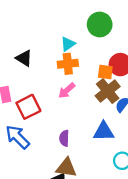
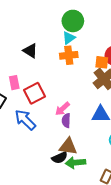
green circle: (100, 24) -> (73, 21), moved
pink arrow: (67, 91) -> (62, 109), moved

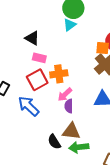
orange cross: (69, 55) -> (59, 74), moved
pink rectangle: (14, 83) -> (39, 58), moved, turned -64
black semicircle: (60, 158) -> (54, 142), moved, turned 84

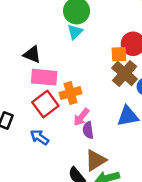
pink rectangle: (39, 58) -> (44, 77), size x1.5
blue arrow: (29, 106) -> (40, 137), size x0.7
brown triangle: (71, 131) -> (96, 160), turned -30

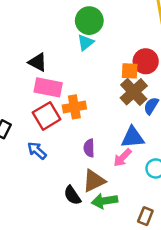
pink arrow: (81, 117) -> (122, 158), moved

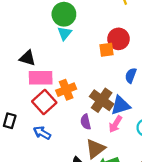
brown cross: (134, 92) -> (102, 100), moved

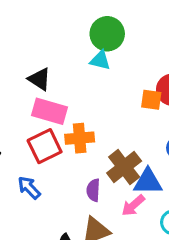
cyan triangle: (65, 33) -> (100, 60), turned 48

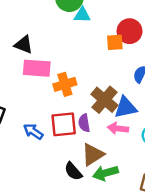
cyan triangle: (100, 60) -> (82, 15), moved
red square: (45, 146) -> (64, 124), moved, turned 32
pink arrow: (133, 205) -> (118, 128), turned 60

